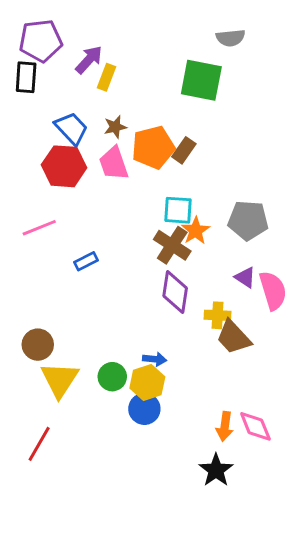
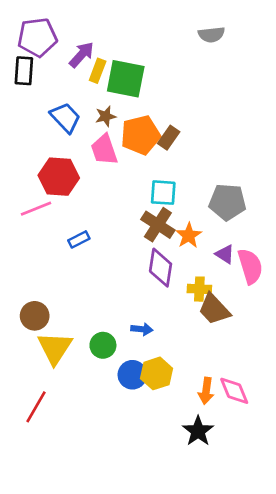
green square: (201, 80) -> (126, 79), moved
red hexagon: (64, 166) -> (59, 177), moved
orange star: (196, 231) -> (189, 235), moved
yellow hexagon: (147, 383) -> (157, 373), moved

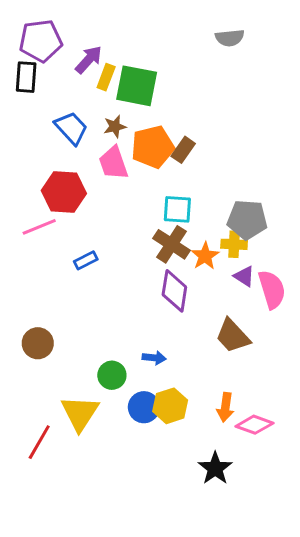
yellow cross: (199, 289) -> (234, 244), moved
yellow triangle: (55, 348) -> (80, 413), moved
orange arrow: (206, 391) -> (225, 407), moved
pink diamond: (234, 391) -> (254, 425), turned -48

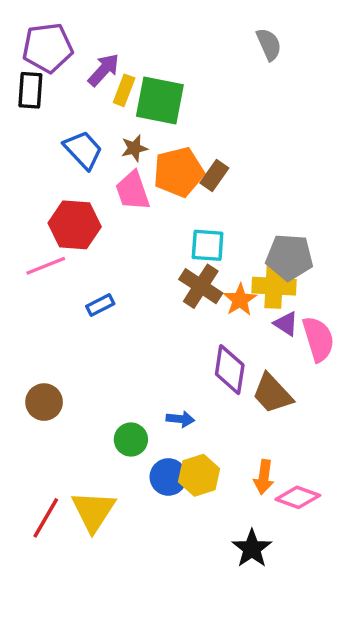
gray semicircle: (230, 38) -> (269, 44), turned -108
yellow cross: (234, 244) -> (274, 286), size x1.4
purple diamond: (174, 291) -> (230, 370), moved
yellow triangle: (80, 413) -> (93, 511), moved

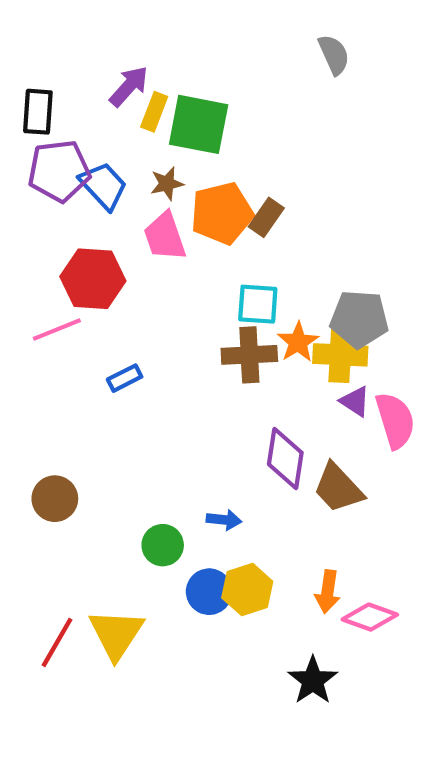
purple pentagon: (47, 48) -> (59, 171), moved
brown cross: (201, 286) -> (249, 355), turned -36
orange star: (240, 300) -> (298, 342), moved

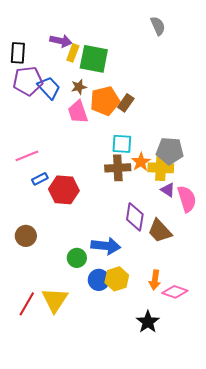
purple arrow: (129, 86) -> (61, 41), turned 60
red hexagon: (93, 279) -> (64, 190), moved
blue rectangle: (125, 378) -> (40, 179), moved
blue arrow: (224, 520) -> (106, 246), size x1.8

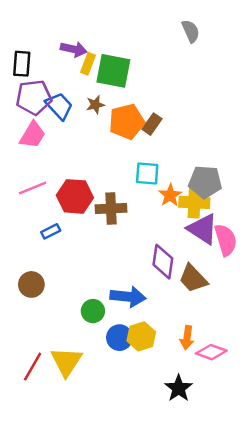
pink trapezoid: (78, 112) -> (33, 135), moved, turned -130
brown cross: (118, 168) -> (111, 208), moved
blue rectangle: (40, 179) -> (51, 231), moved
red hexagon: (64, 190) -> (75, 196), moved
purple triangle: (168, 190) -> (203, 229), size x1.8

